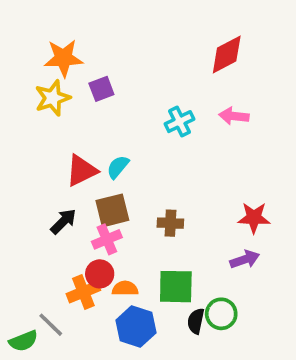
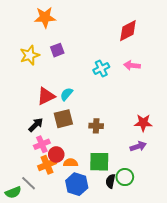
orange star: (63, 58) -> (45, 17), moved
pink cross: (107, 239) -> (42, 144), moved

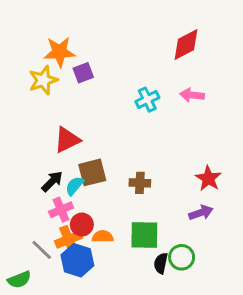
orange star: (45, 17) -> (60, 52), moved
cyan semicircle: (66, 94) -> (74, 186), moved
red star: (143, 123) -> (208, 178), turned 30
gray line: (29, 183) -> (42, 250), moved
blue hexagon: (77, 184) -> (77, 260), moved

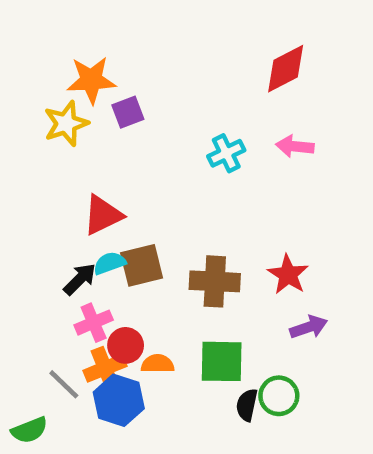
red star: (208, 178) -> (288, 275), moved
brown cross: (140, 183) -> (215, 281), size x1.5
cyan semicircle: (74, 186) -> (110, 263), moved, turned 30

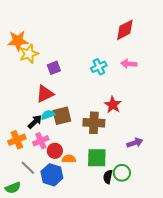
orange star: (91, 80) -> (18, 41), moved
purple square: (128, 112) -> (54, 68), moved
red star: (288, 275) -> (113, 105), moved
orange cross: (105, 368) -> (17, 140), moved

